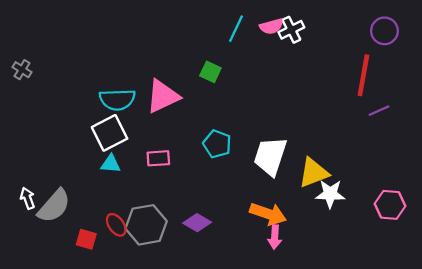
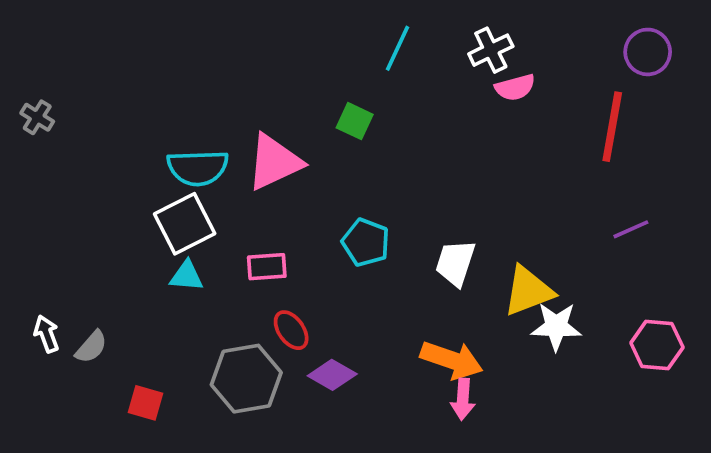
pink semicircle: (271, 26) -> (515, 87), moved
purple line: (379, 111) -> (631, 229), moved
white trapezoid: (270, 156) -> (455, 263), size x0.7
gray semicircle: (54, 206) -> (91, 347), size x0.6
red ellipse: (116, 225) -> (291, 330), moved

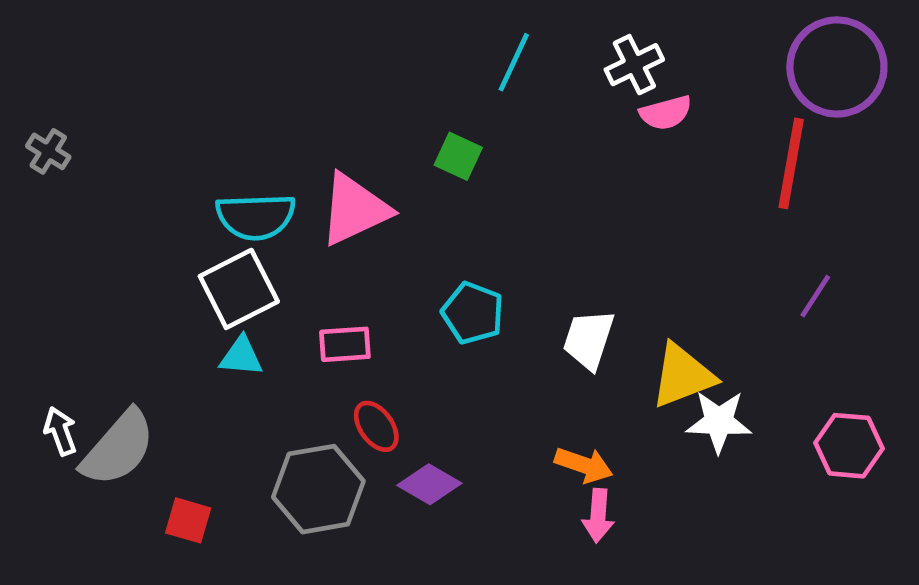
purple circle: (648, 52) -> (837, 67), size x1.6
purple line: (631, 229) -> (815, 296), turned -33
gray semicircle: (91, 347) -> (118, 448), size x1.8
orange arrow: (452, 360) -> (584, 465), size x0.7

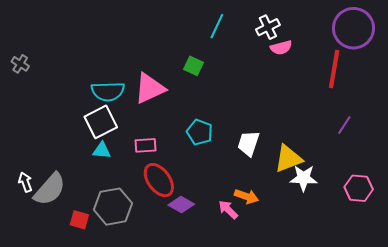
red ellipse: (376, 426) -> (159, 180), size x1.6
gray hexagon: (318, 489) -> (113, 207), moved
pink arrow: (598, 516) -> (228, 210), moved, turned 130

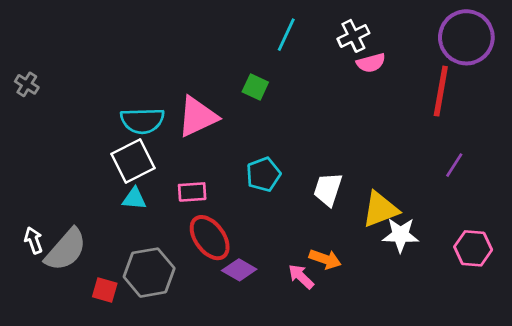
cyan pentagon: (200, 132) -> (263, 174), turned 30

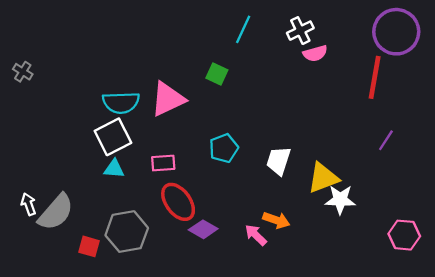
pink hexagon: (473, 248) -> (404, 235), moved

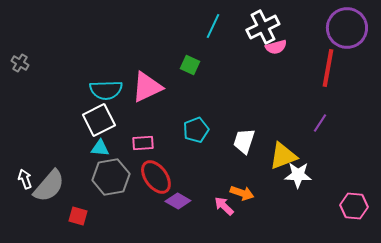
white cross: (300, 31) -> (263, 27), size x1.4
purple line: (386, 140) -> (320, 123), moved
gray hexagon: (127, 232) -> (111, 177), moved

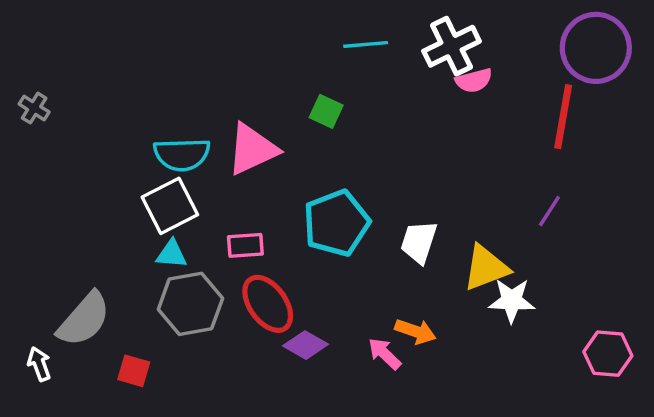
cyan line: (213, 26) -> (366, 44), turned 60
cyan pentagon: (196, 130) -> (336, 223), size x1.5
white arrow: (25, 179) -> (39, 364), moved

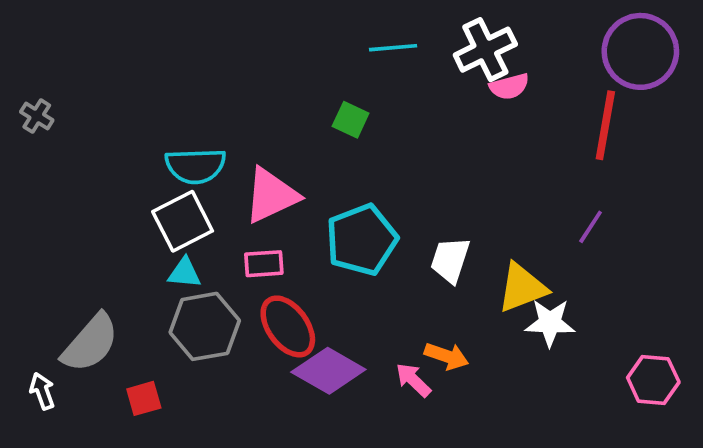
pink triangle: (252, 149) -> (271, 195), moved
purple diamond: (306, 345) -> (328, 371), size x1.5
red square: (134, 371) -> (144, 398), turned -32

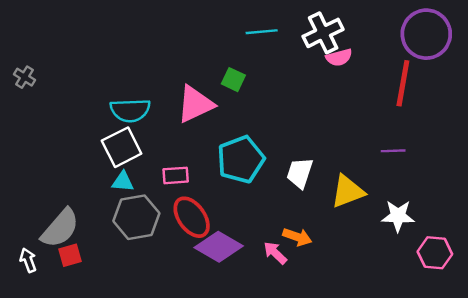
pink triangle: (271, 195) -> (195, 104), moved
purple line: (591, 227) -> (393, 151), turned 55
white star: (550, 323) -> (398, 216), moved
red square: (144, 398) -> (70, 255), moved

